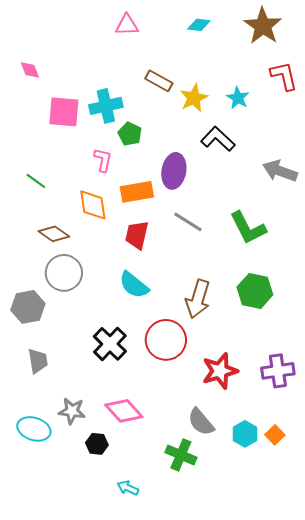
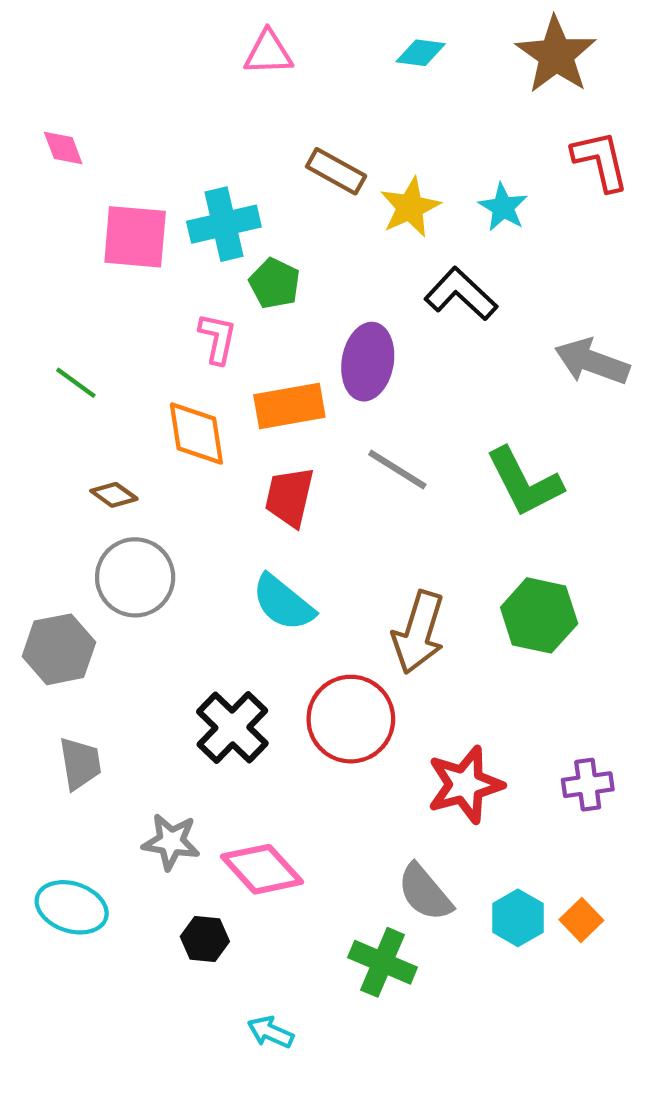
brown diamond: (54, 234) -> (114, 495), size x0.7
purple cross: (278, 371) -> (588, 785), size x0.7
gray star: (72, 411) -> (171, 842), moved

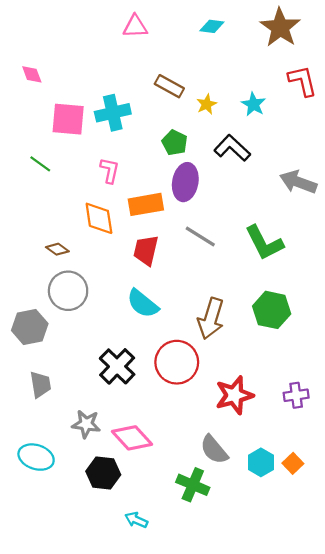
yellow star: (410, 207) -> (207, 104), size x0.7
green pentagon: (275, 283) -> (175, 143), moved
green line: (76, 383) -> (40, 164), moved
black hexagon: (205, 939) -> (103, 473), size x1.4

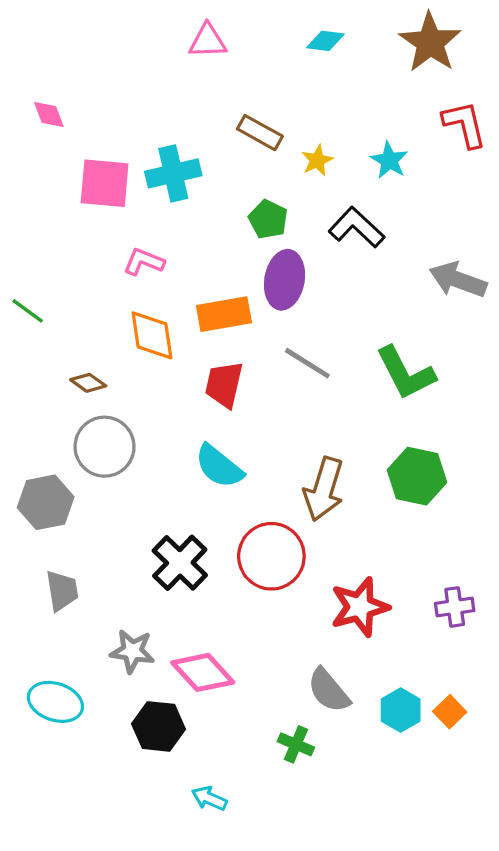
green line: (40, 164) -> (28, 311), moved
pink L-shape: (110, 170) -> (144, 262), moved, turned -80
green cross: (193, 485) -> (296, 744), size x0.7

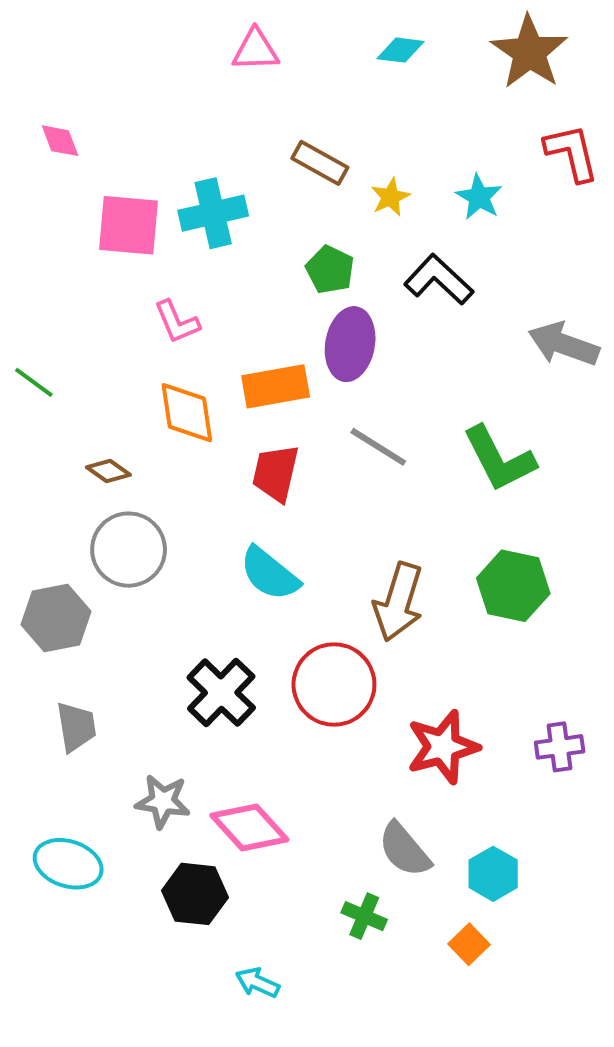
pink L-shape: (144, 262) -> (177, 322), turned -135
orange square: (450, 712) -> (469, 944), moved

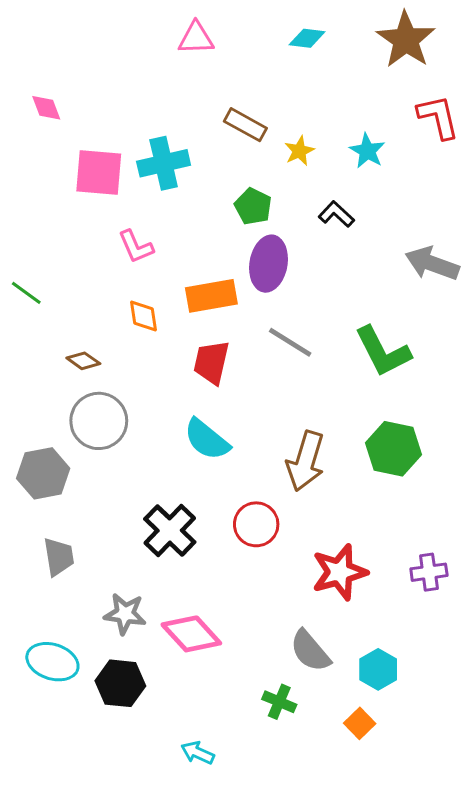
black L-shape: (439, 280) -> (336, 214), size x0.7
orange diamond: (187, 413) -> (144, 316), size x0.7
red circle: (334, 684) -> (256, 524), size x0.7
black hexagon: (195, 894) -> (120, 683), moved

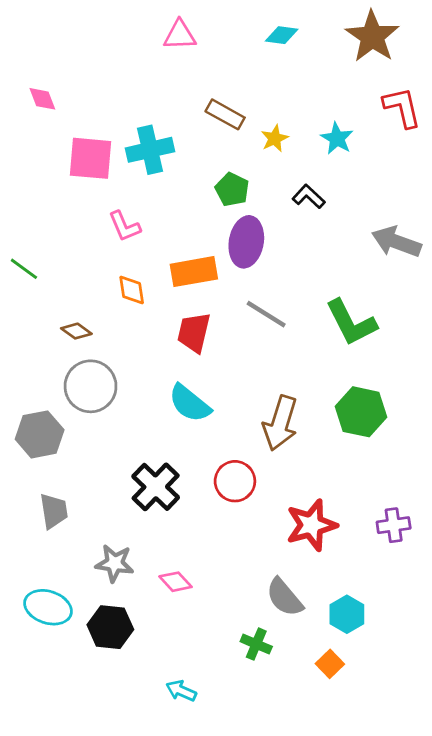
pink diamond: (191, 634) -> (175, 582), size x0.6

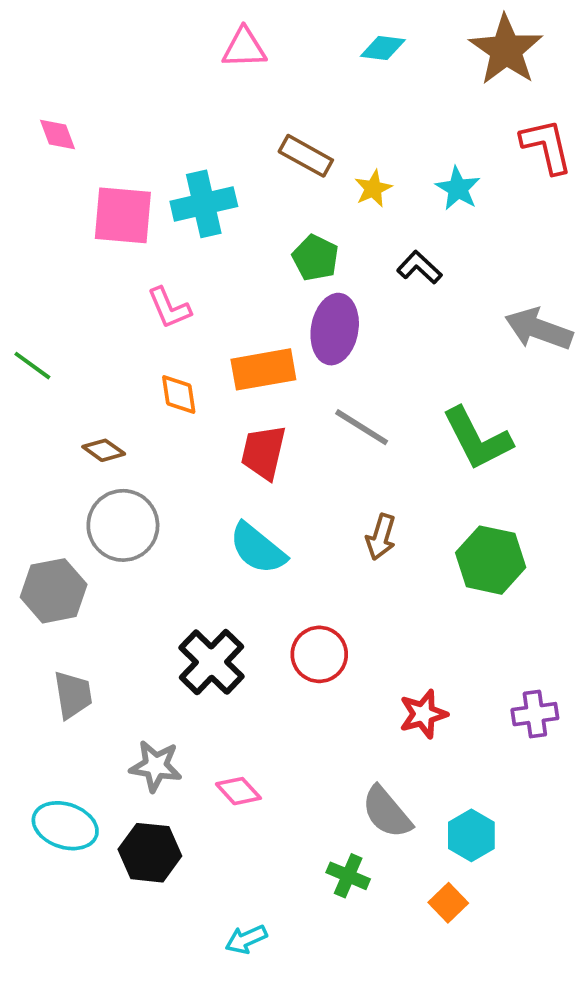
brown arrow: (280, 423) -> (381, 537), moved, size x0.6
red star: (311, 525) -> (423, 714), size x0.7
cyan arrow: (181, 691) -> (246, 939), turned -48

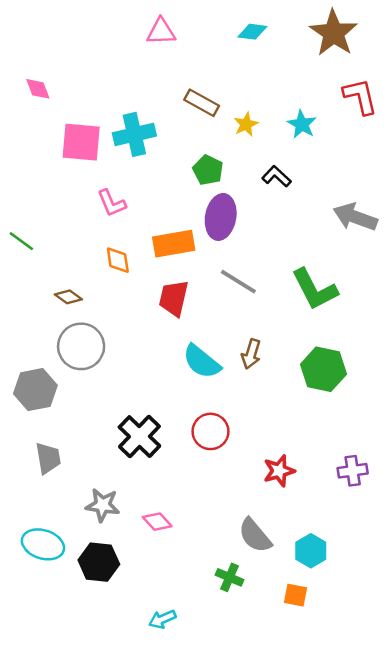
cyan semicircle: (258, 548) -> (202, 362), moved
orange square: (448, 903) -> (296, 595), turned -35

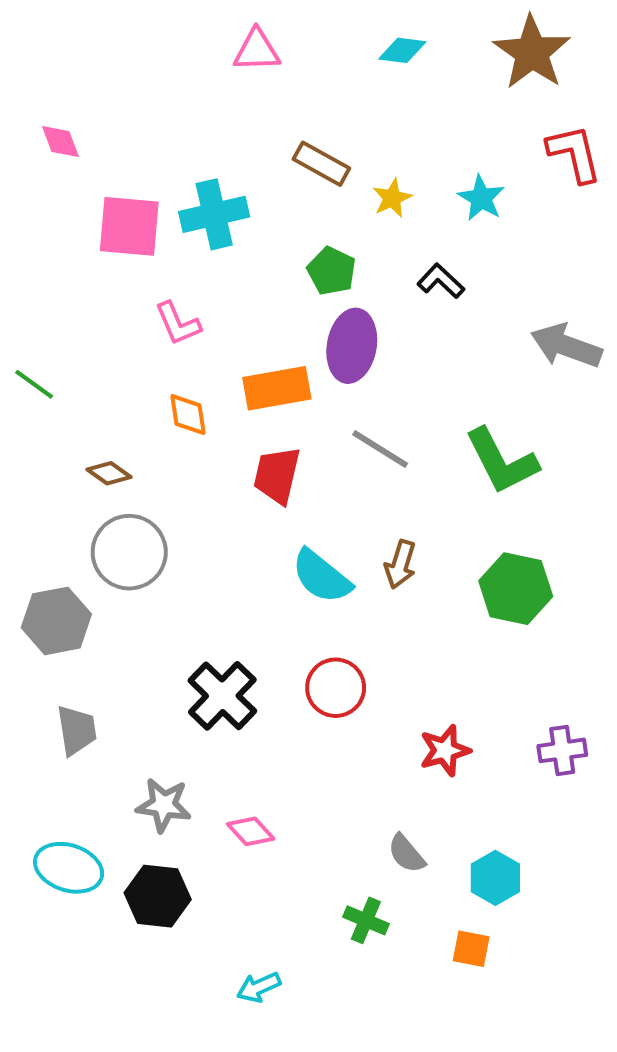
gray semicircle: (255, 536) -> (406, 854), size x0.7

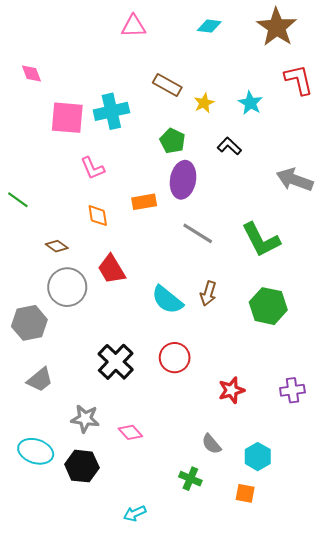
orange rectangle: (277, 388) -> (144, 202), size x0.7
red trapezoid: (277, 475) -> (111, 269), moved, turned -44
gray trapezoid: (77, 730) -> (40, 380), turned 60

